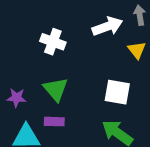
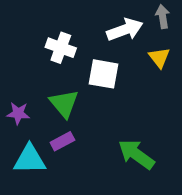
white square: (117, 92) -> (103, 74), moved
purple rectangle: (54, 122) -> (62, 141), turned -30

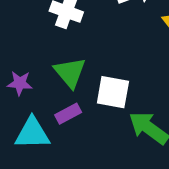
white square: (103, 74) -> (113, 92), moved

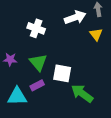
purple star: (20, 83) -> (10, 59), moved

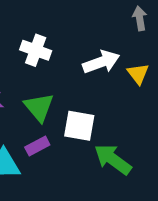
white arrow: (75, 17) -> (101, 62), moved
yellow triangle: (96, 34) -> (138, 74), moved

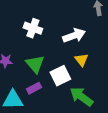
yellow triangle: (138, 74) -> (81, 60), moved
white square: (79, 126) -> (60, 76), turned -36

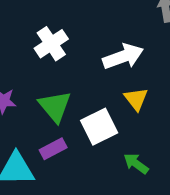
white cross: (33, 28) -> (51, 44), turned 36
green arrow: (81, 97) -> (136, 164), size x0.6

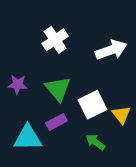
yellow triangle: (136, 99) -> (121, 115), moved
green arrow: (136, 164) -> (95, 142), moved

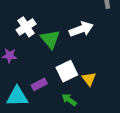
white cross: (55, 40) -> (26, 27), moved
green triangle: (58, 89) -> (50, 39), moved

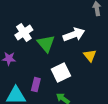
yellow triangle: (89, 79) -> (90, 56), moved
purple rectangle: (39, 84) -> (36, 85), turned -48

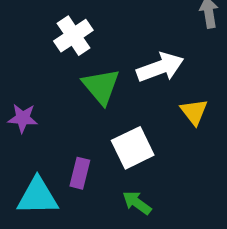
white cross: (24, 33) -> (73, 36), moved

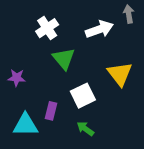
white arrow: (160, 67) -> (99, 29), moved
yellow triangle: (194, 112) -> (120, 74), size x1.5

